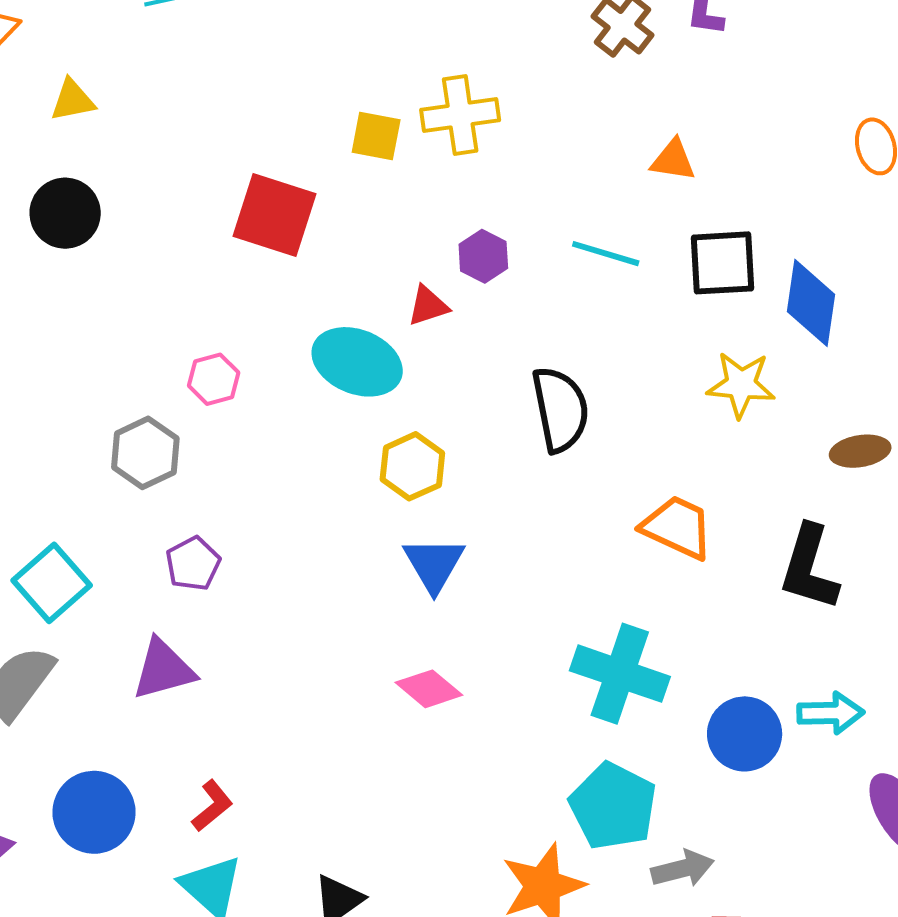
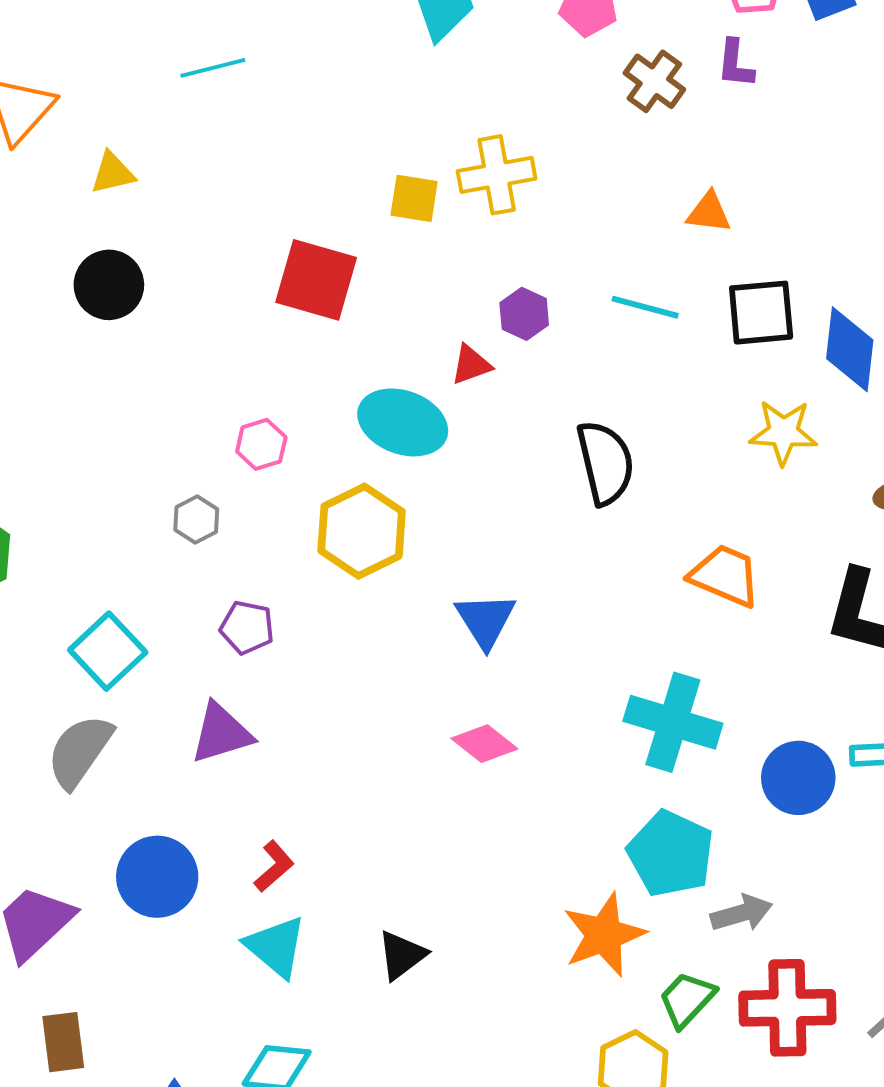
gray hexagon: (145, 453) -> (196, 519), size x0.7
yellow hexagon: (412, 466) -> (362, 531), moved, size x1.4
purple pentagon: (193, 564) -> (247, 627), turned -30

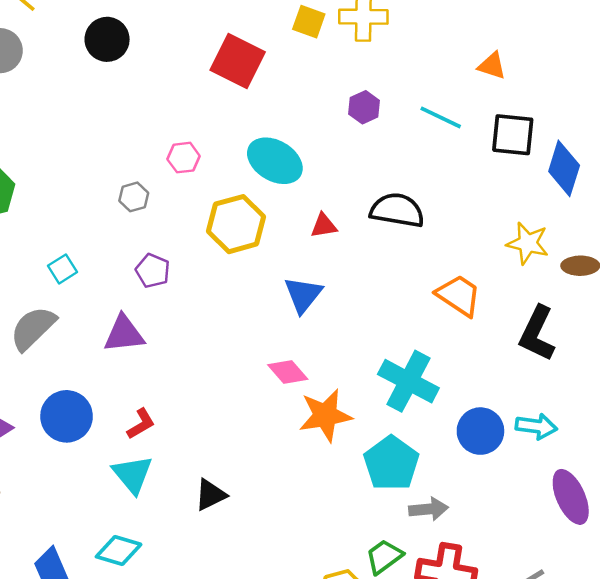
red triangle: (471, 365) -> (324, 226), moved
yellow star: (783, 432) -> (528, 243), moved
black semicircle: (605, 463) -> (397, 210), turned -78
cyan square: (108, 651) -> (62, 269), size x0.6
orange star: (604, 935) -> (325, 415), moved

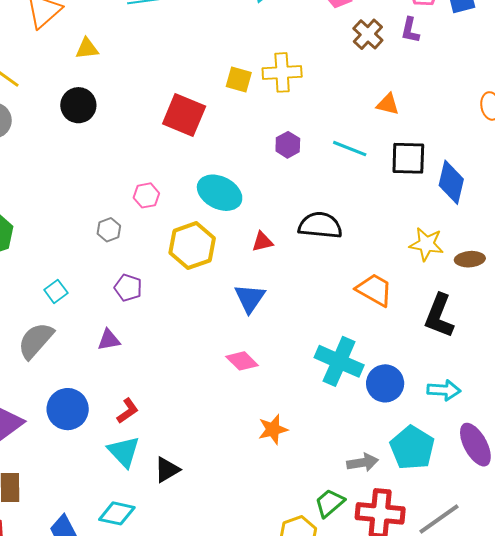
purple triangle: (124, 334) -> (109, 340), size x0.7
orange star: (325, 415) -> (273, 429), moved, size x0.7
blue circle: (480, 431) -> (385, 383), moved
cyan pentagon: (391, 463) -> (412, 448), moved
black triangle: (211, 495) -> (167, 470), moved

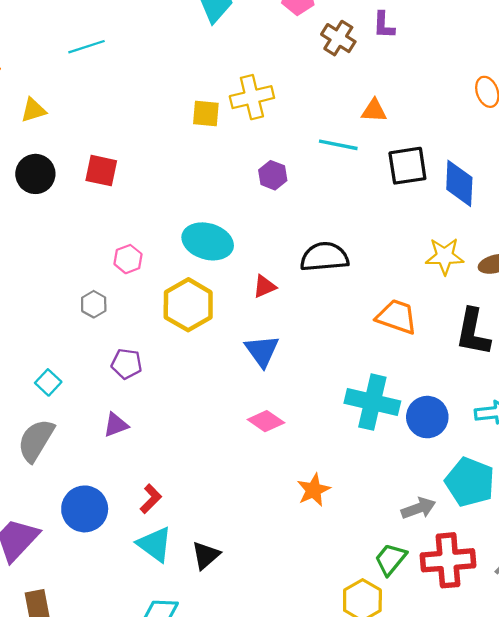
red square: (184, 115) -> (101, 171), moved, size x0.7
cyan line: (350, 149) -> (338, 145), moved

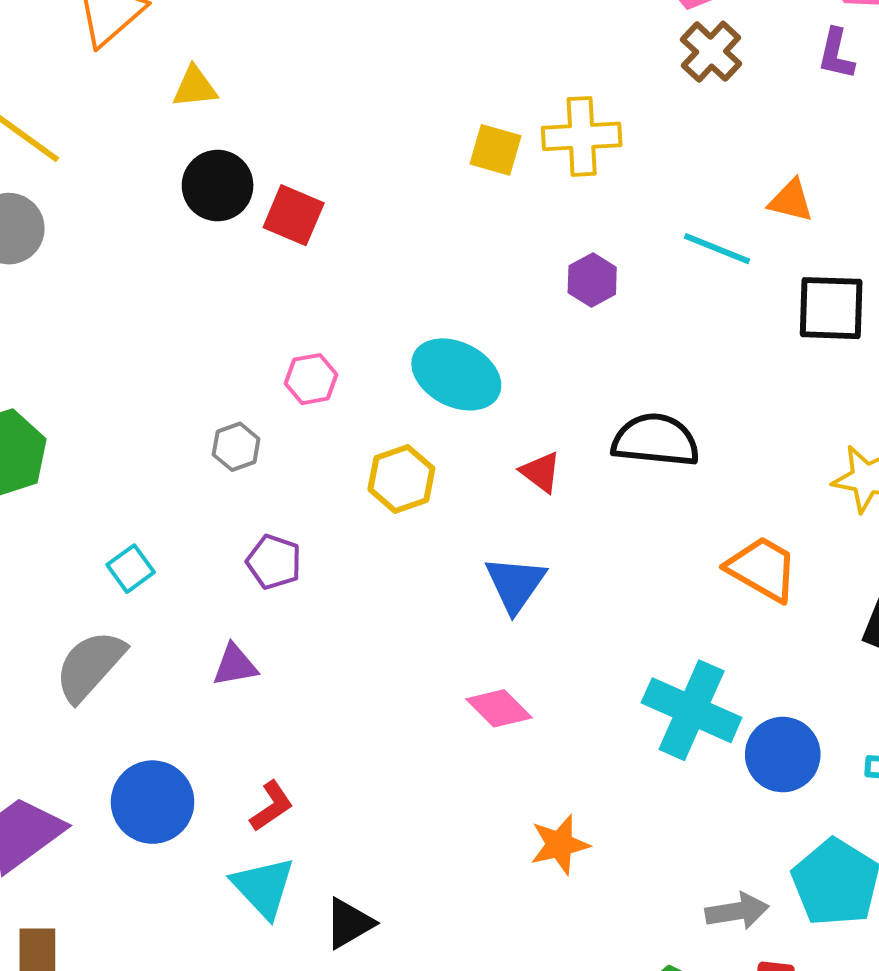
brown cross: (338, 38) -> (711, 52), moved
black circle: (35, 174) -> (218, 186), moved
red triangle: (264, 286) -> (541, 472), turned 50
yellow hexagon: (188, 305) -> (401, 479), size x0.7

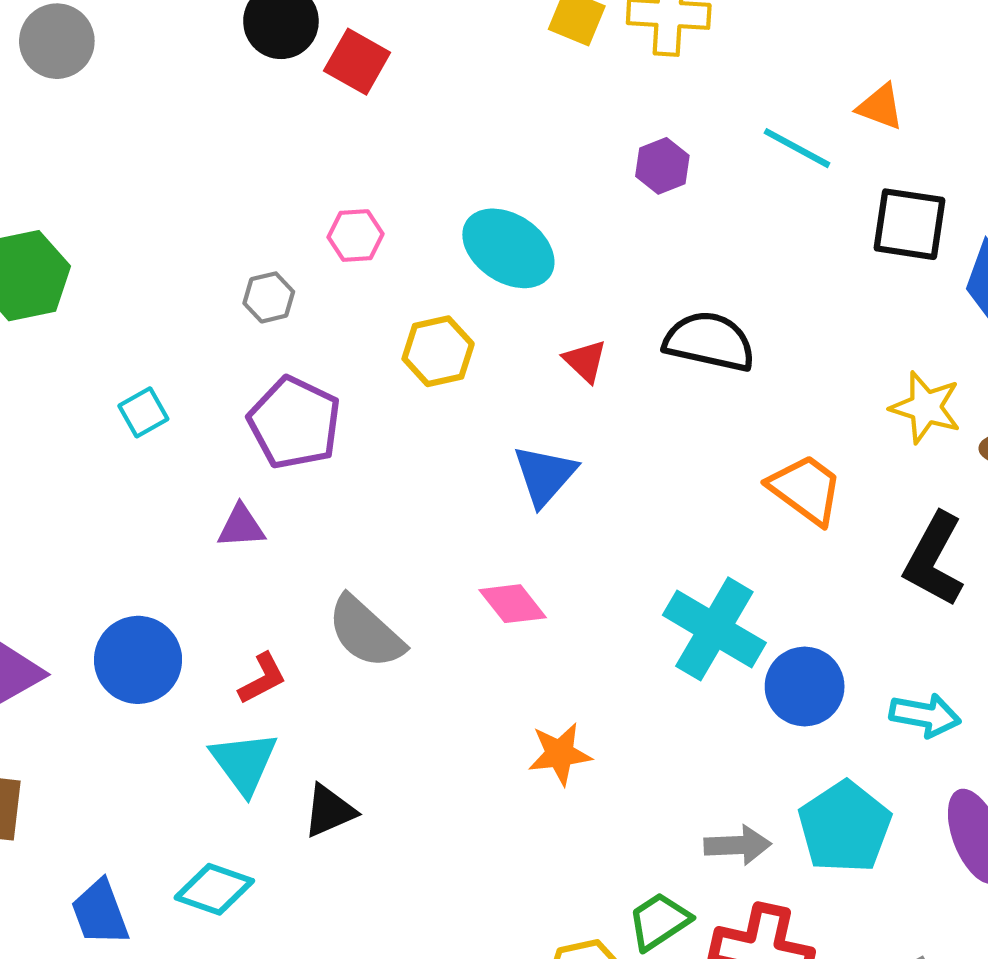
purple pentagon: (274, 562) -> (294, 423), size x1.6
gray semicircle: (90, 666) -> (366, 632), moved, turned -96

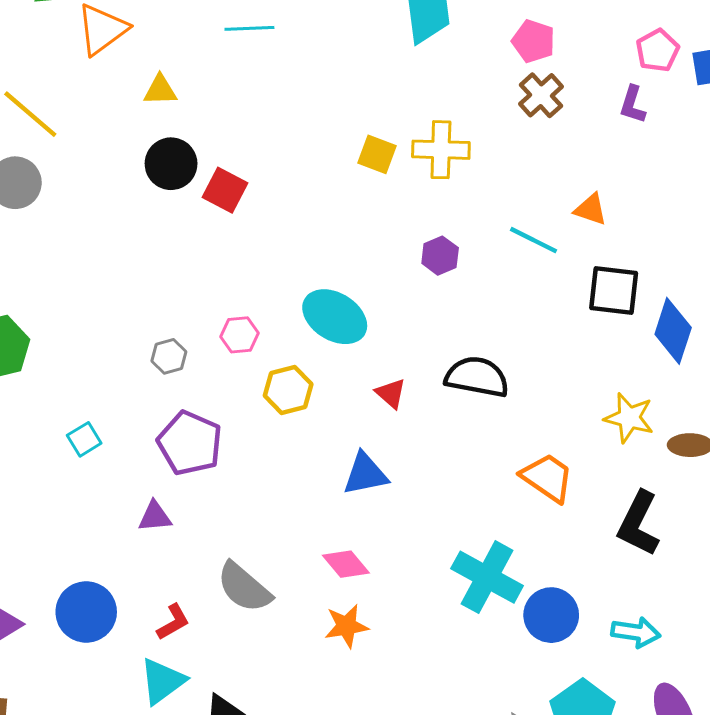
pink hexagon: (356, 236) -> (239, 335), moved
blue triangle: (545, 475) -> (365, 474), turned 39
orange star: (560, 754) -> (346, 626), moved
cyan triangle: (244, 763) -> (162, 681), turned 32

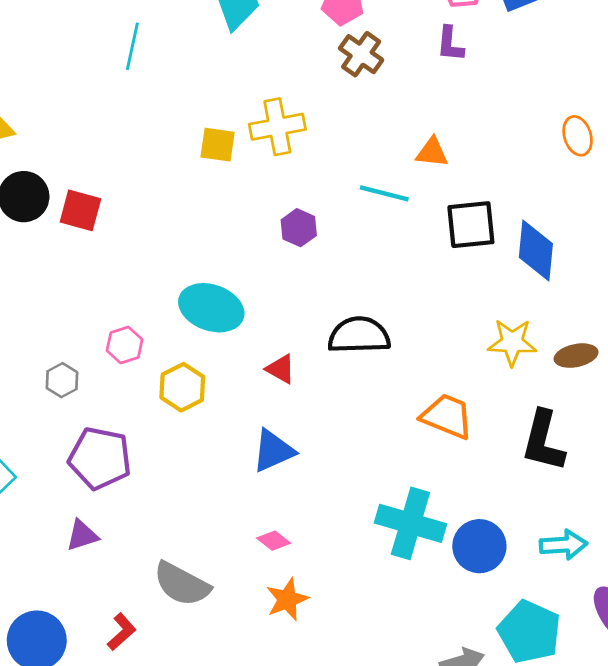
cyan line: (249, 28) -> (132, 46), moved, turned -63
pink diamond: (346, 564) -> (274, 541), size x0.7

